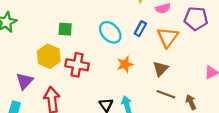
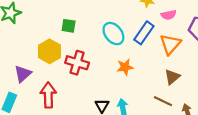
blue rectangle: (140, 29) -> (144, 33), size x1.5
brown triangle: (161, 69) -> (172, 77), moved

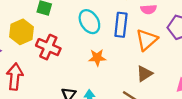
blue rectangle: (144, 33) -> (121, 25), turned -35

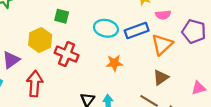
cyan ellipse: (89, 22) -> (106, 28), turned -45
blue rectangle: (121, 25) -> (137, 31), turned 65

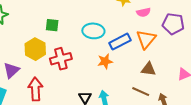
blue rectangle: (137, 31) -> (120, 42), moved
red cross: (67, 54) -> (61, 59), turned -30
brown triangle: (161, 77) -> (149, 69), turned 49

